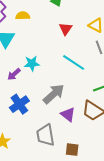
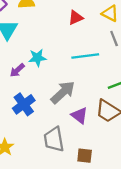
red triangle: (66, 29) -> (76, 18), turned 32
cyan line: (74, 62) -> (85, 56), turned -40

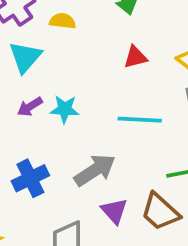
purple arrow: (17, 70) -> (30, 107), moved

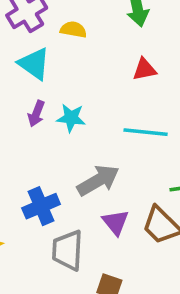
cyan triangle: (25, 57) -> (34, 64), turned -39
purple arrow: (30, 107) -> (36, 114), turned -40
blue cross: (30, 178) -> (41, 206), moved

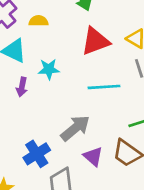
red triangle: (144, 69) -> (95, 41), size x1.6
cyan star: (71, 118) -> (49, 69), moved

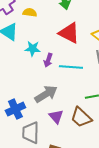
red triangle: (95, 41) -> (69, 33), turned 40
purple arrow: (22, 87) -> (48, 60), moved

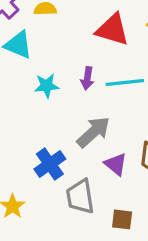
cyan star: (33, 49) -> (47, 86), moved

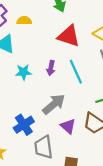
cyan line: (125, 82) -> (76, 72), turned 70

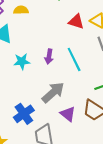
red triangle: (69, 36) -> (76, 22), moved, size x0.7

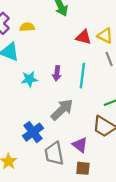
cyan line: (74, 59) -> (82, 76), turned 35
purple triangle: (68, 114) -> (80, 145), moved

